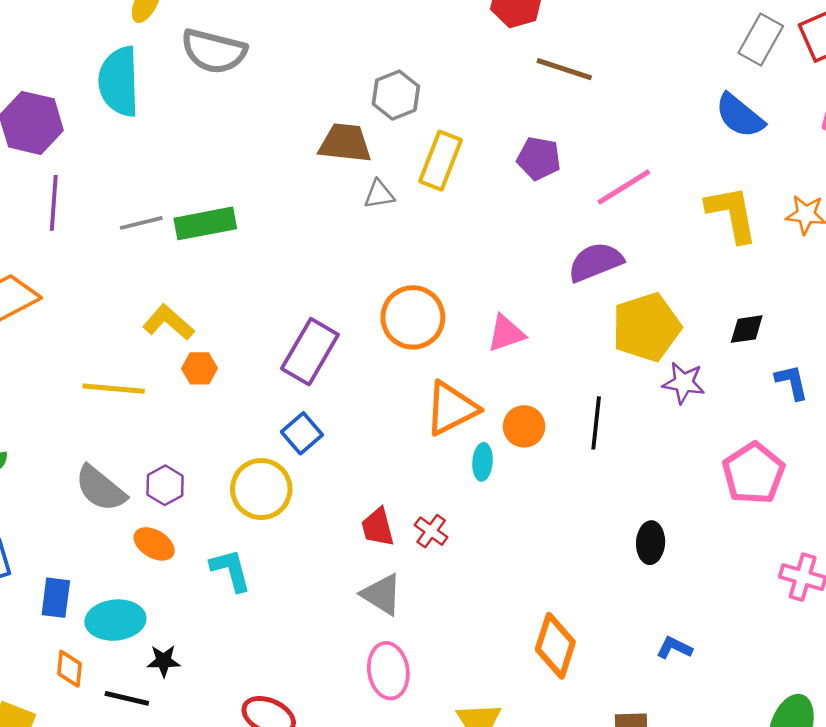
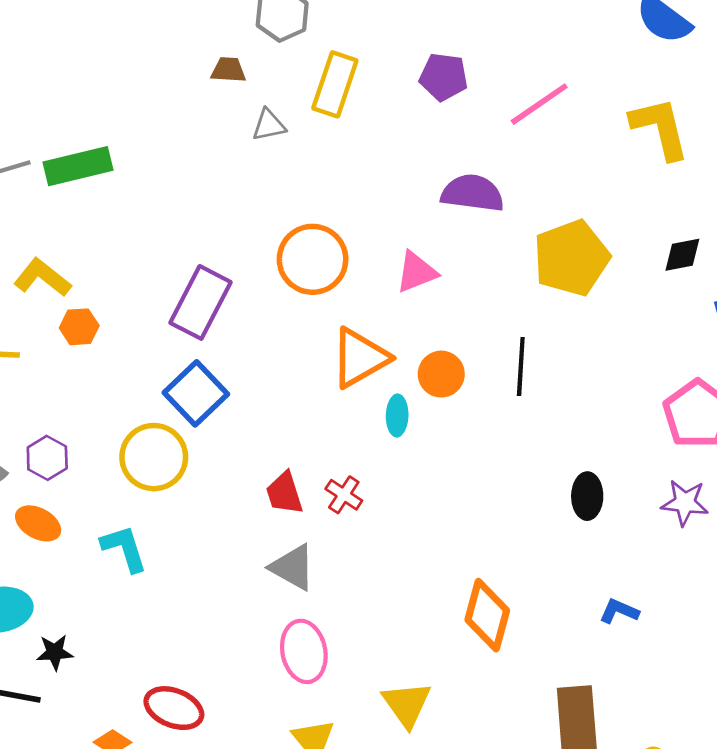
brown trapezoid: (345, 143) -> (228, 70), size x0.6
purple semicircle: (595, 262) -> (473, 193), moved, turned 32
purple star: (684, 383) -> (685, 503), moved
blue square: (302, 433) -> (196, 393), size x1.4

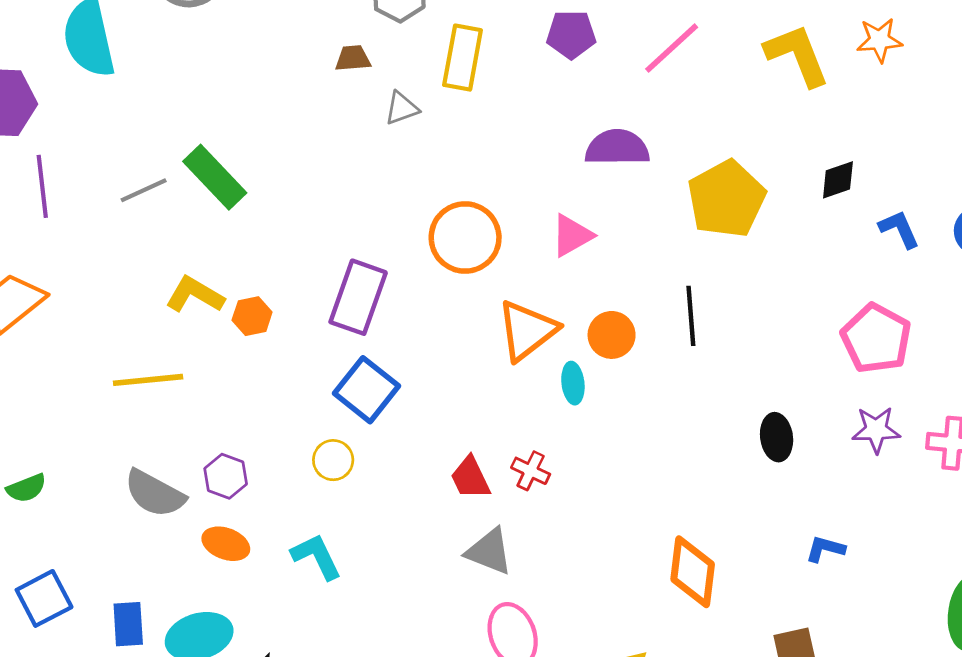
green rectangle: (78, 166) -> (215, 177), turned 68
orange hexagon: (79, 327) -> (252, 316), moved
yellow circle: (154, 457) -> (333, 460), size x0.6

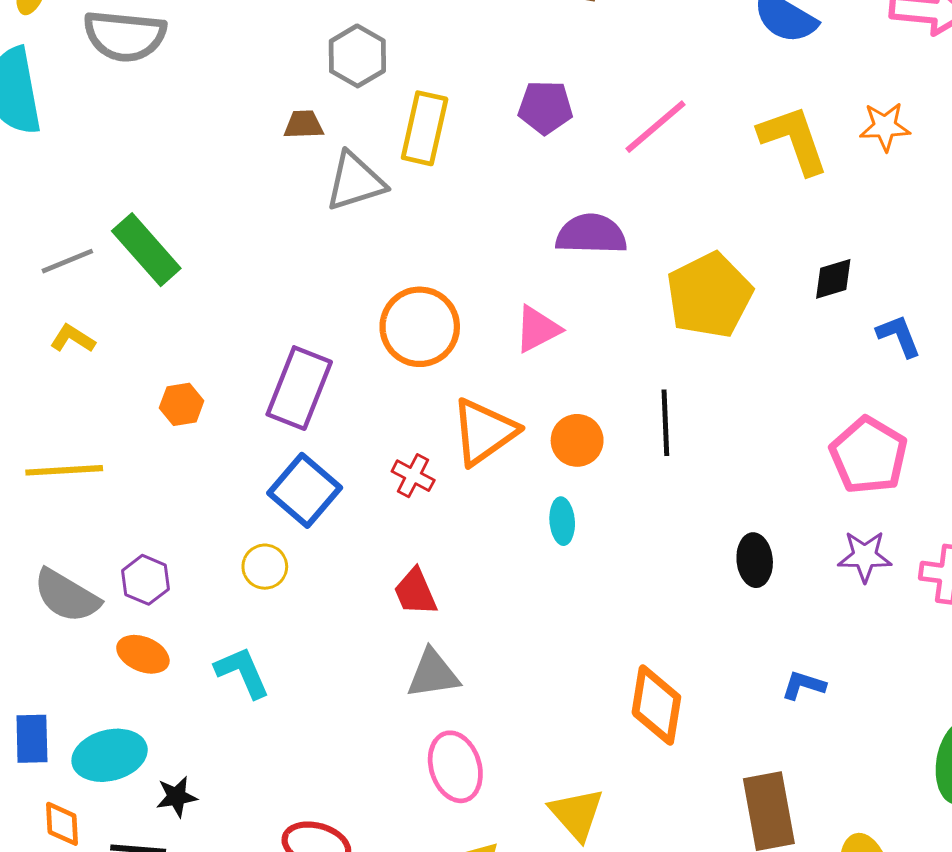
gray triangle: (402, 108) -> (355, 182), size x1.6
yellow L-shape: (195, 295) -> (73, 339), moved, size x0.7
cyan ellipse: (573, 383) -> (562, 521), moved
red cross: (531, 471) -> (413, 476), moved
gray triangle: (489, 551) -> (433, 674), turned -32

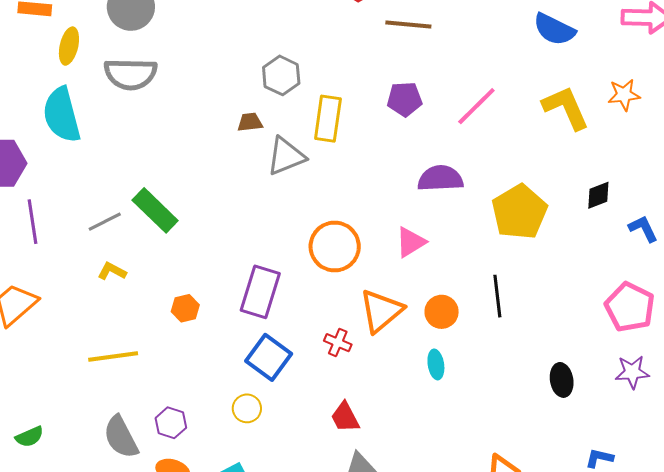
gray semicircle: (67, 596) -> (121, 437), turned 36

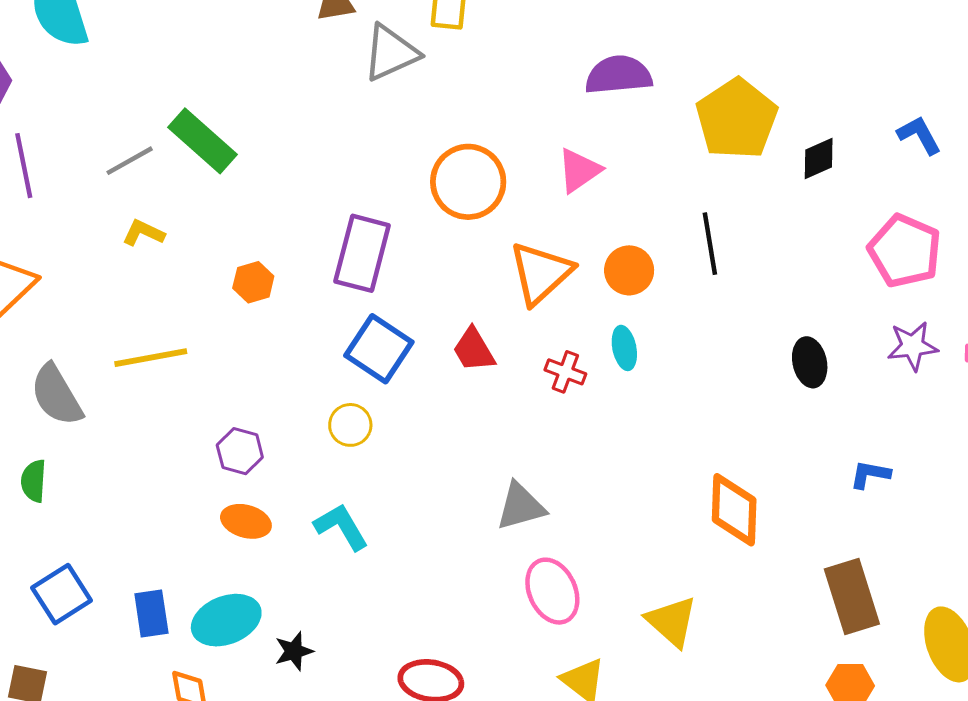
black diamond: (598, 195) -> (819, 158), moved
red cross: (338, 343) -> (565, 372), moved
red trapezoid: (345, 417) -> (474, 350), moved
green semicircle: (30, 437) -> (34, 481), turned 120
gray semicircle: (121, 437) -> (56, 395), moved

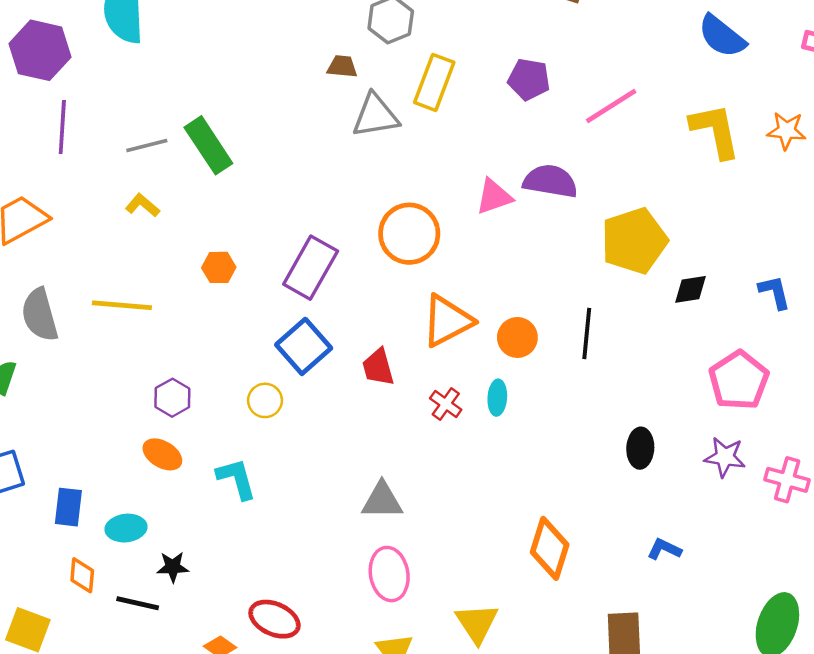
pink triangle: (579, 170) -> (494, 197), moved
cyan ellipse: (226, 620) -> (126, 528), size x0.7

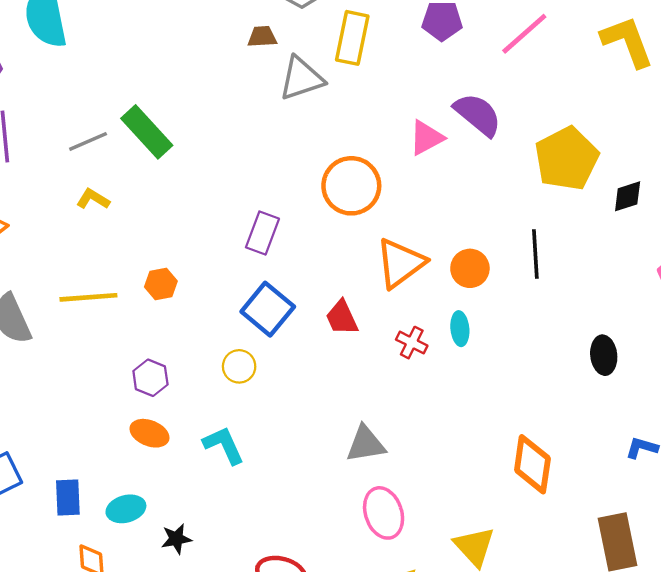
purple semicircle: (550, 181) -> (478, 115), turned 39
orange hexagon: (219, 267) -> (161, 284), moved
purple rectangle: (311, 268) -> (262, 233), size x0.7

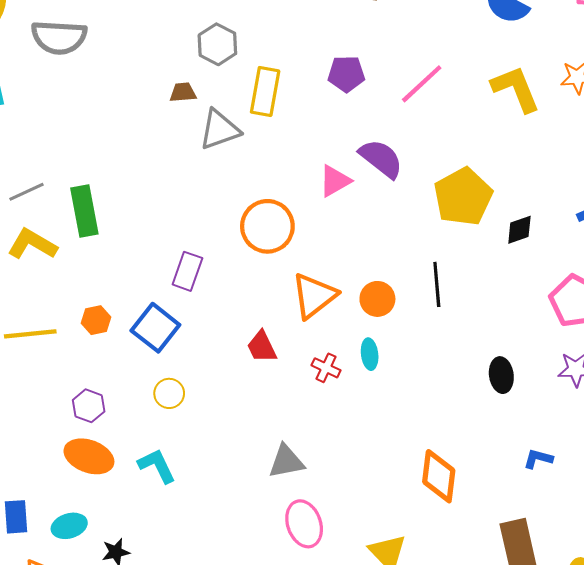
green rectangle: (147, 132) -> (84, 211), moved, turned 33
yellow L-shape: (93, 199) -> (32, 244), size x1.6
blue square: (268, 309) -> (155, 328), moved
orange ellipse: (150, 433) -> (89, 456), size x1.4

